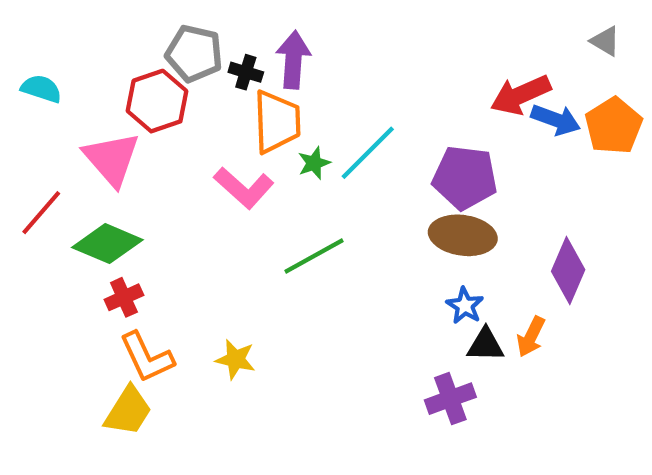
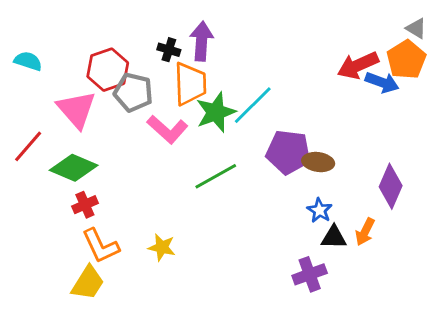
gray pentagon: (194, 54) -> (133, 92), moved
orange pentagon: (614, 126) -> (406, 60), moved
green star: (314, 163) -> (216, 112), size x1.8
purple pentagon: (465, 178) -> (288, 152), moved
brown ellipse: (463, 235) -> (318, 162), size x0.7

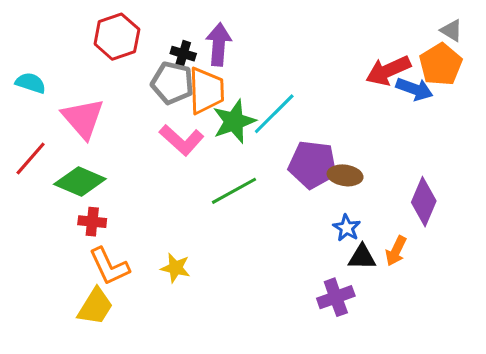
cyan semicircle: (28, 61) -> (31, 83), moved
red hexagon: (108, 70) -> (117, 37), moved
gray pentagon: (133, 92) -> (172, 83), moved
red cross: (85, 205) -> (92, 222), turned 30

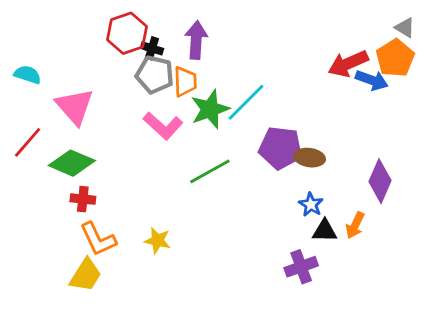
red hexagon: (117, 37) -> (127, 33), moved
black cross: (183, 54) -> (152, 48), moved
orange trapezoid: (206, 91) -> (185, 82), size x0.7

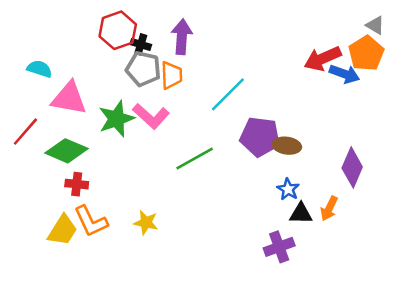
cyan semicircle: (28, 75) -> (40, 69), moved
pink triangle: (75, 106) -> (69, 98), turned -39
green star: (210, 109) -> (116, 119), moved
yellow trapezoid: (86, 275) -> (63, 230), moved

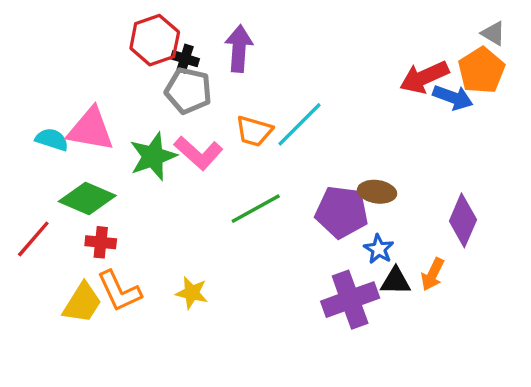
cyan semicircle: (40, 69) -> (52, 140), moved
orange trapezoid: (172, 75) -> (254, 131), moved, turned 108
red line: (25, 132) -> (33, 239), moved
purple pentagon: (260, 137) -> (342, 212), moved
purple cross: (279, 247) -> (350, 300), moved, size x1.4

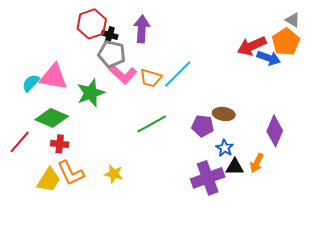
cyan semicircle: (52, 140) -> (31, 83), turned -66
pink L-shape: (198, 153) -> (123, 74), moved
purple pentagon: (342, 212) -> (203, 126), size x0.7

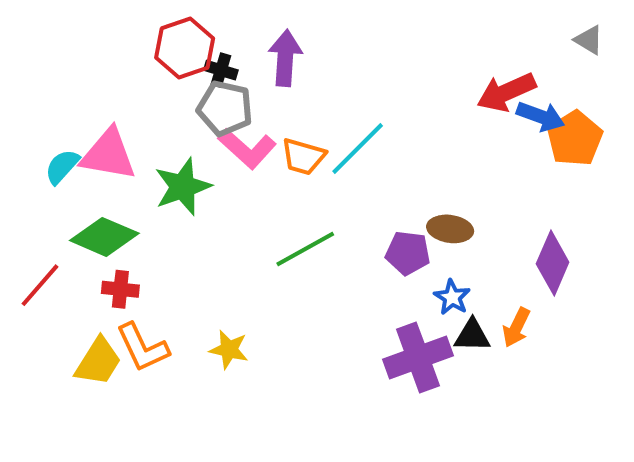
orange pentagon: (286, 42) -> (575, 138), moved

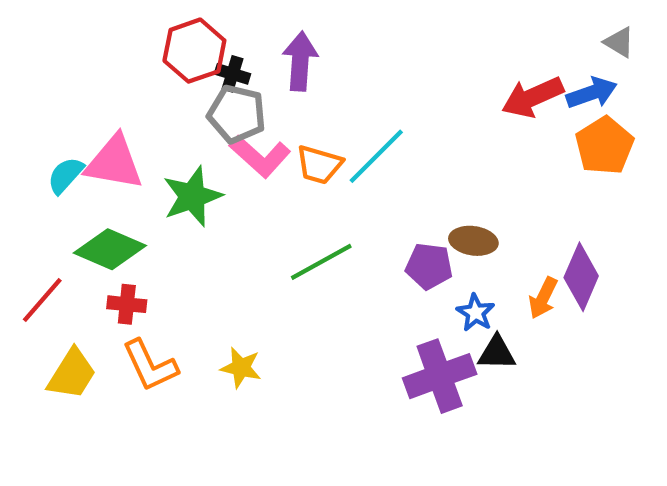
blue arrow: (541, 116) -> (592, 93), moved, turned -39
orange arrow: (516, 327) -> (543, 298), moved
yellow trapezoid: (98, 362) -> (72, 374), moved

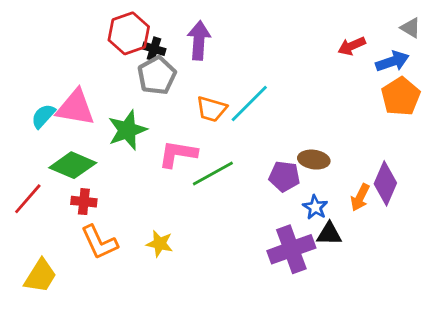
red arrow: (533, 97) -> (352, 46), moved, size x0.7
gray pentagon: (237, 114) -> (157, 75), turned 30
pink L-shape: (260, 156) -> (178, 154), moved, turned 147
yellow trapezoid: (72, 374) -> (40, 276), moved

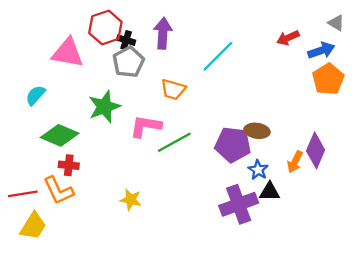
cyan line: (249, 103) -> (218, 56), moved
pink triangle: (75, 108) -> (68, 53), moved
purple pentagon: (284, 176) -> (233, 145), size x1.4
red line: (28, 199) -> (23, 194), moved, turned 40
orange L-shape: (99, 242) -> (58, 190), moved

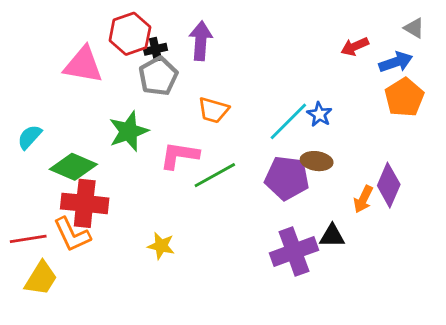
black cross: (126, 40) -> (155, 49), turned -30
cyan line: (218, 56) -> (288, 121), moved
cyan semicircle: (35, 95) -> (30, 137), moved
red cross: (69, 165) -> (85, 203), size x1.8
blue star: (258, 170) -> (319, 114), moved

